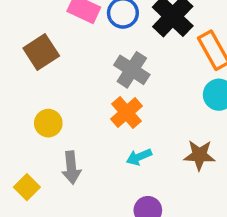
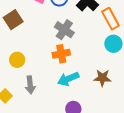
orange cross: (126, 112) -> (61, 54), turned 30
cyan arrow: (139, 157) -> (68, 79), size x1.5

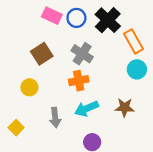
brown square: (13, 20) -> (42, 54), moved
gray arrow: (30, 85) -> (55, 118), moved

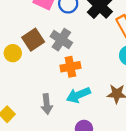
gray cross: (82, 54) -> (61, 40), moved
yellow circle: (29, 87) -> (13, 53), moved

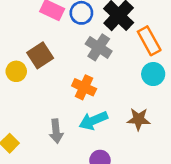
gray cross: (61, 40) -> (99, 47), moved
orange cross: (70, 67) -> (84, 87), turned 36

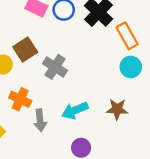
gray cross: (99, 47) -> (55, 67), moved
orange cross: (84, 87) -> (20, 99), moved

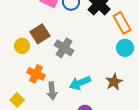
brown star: (117, 109) -> (114, 82), turned -30

